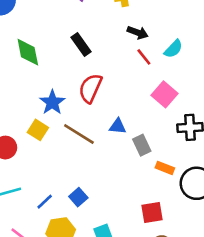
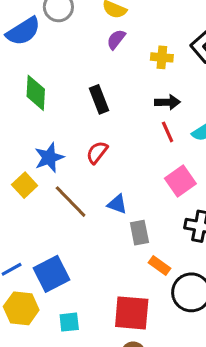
black arrow: (138, 33) -> (167, 102), turned -36
red semicircle: (90, 88) -> (97, 152), size x0.7
blue square: (78, 197) -> (52, 274), size x1.6
red square: (152, 212) -> (132, 313), size x1.4

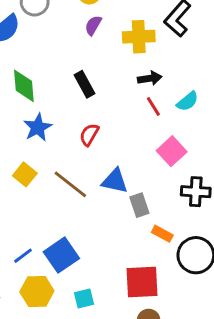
yellow cross: (162, 57) -> (139, 37), size x1.5
blue star: (49, 158) -> (38, 127), moved
blue triangle: (117, 204) -> (115, 181), size x1.4

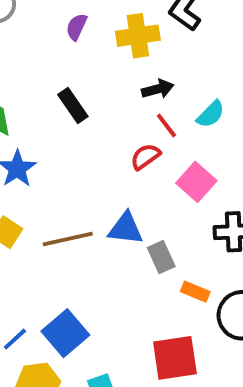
red semicircle: (89, 135) -> (145, 157), moved, turned 30
brown line: (70, 184) -> (68, 239), turned -45

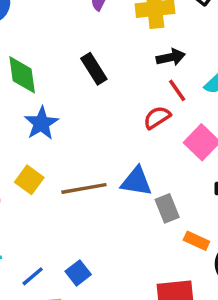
blue square: (65, 333) -> (78, 273), size x0.6

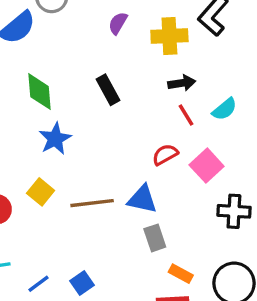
red semicircle: (157, 117) -> (165, 155), moved
gray rectangle: (167, 208) -> (155, 238), moved
orange rectangle: (196, 241) -> (181, 274), moved

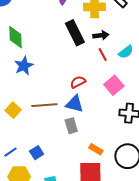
black rectangle: (108, 90) -> (75, 33), moved, size x1.4
red semicircle: (165, 155) -> (78, 82), moved
yellow square: (41, 192) -> (13, 110), moved
gray rectangle: (155, 238) -> (71, 126), moved

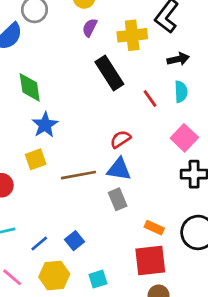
black arrow: (101, 35) -> (178, 59), moved
cyan semicircle: (126, 52) -> (181, 92), turned -49
pink square: (114, 85) -> (184, 138), moved
yellow square: (13, 110) -> (36, 159), moved, turned 35

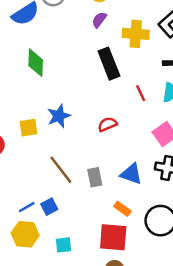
blue star: (45, 125) -> (59, 116), moved
blue triangle: (119, 169) -> (131, 174), moved
brown line: (78, 175) -> (61, 170), moved, turned 52
blue line: (39, 243) -> (27, 207), moved

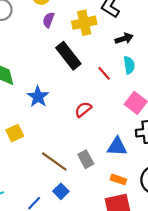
blue star: (59, 116) -> (38, 97), moved
blue square: (49, 207) -> (61, 191), moved

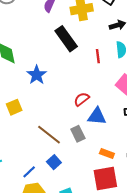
red line: (104, 73) -> (98, 56), turned 32
red semicircle: (83, 109) -> (82, 99), moved
blue triangle: (117, 147) -> (97, 116), moved

